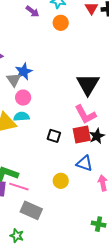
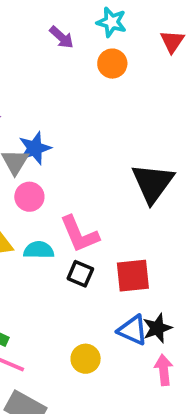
pink L-shape: (85, 114) -> (79, 234), moved
cyan semicircle: (21, 117) -> (39, 250), moved
black star: (97, 136) -> (157, 328), moved

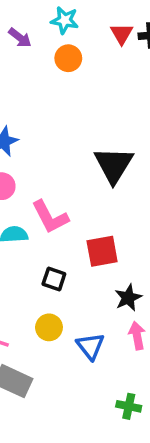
black square: (80, 274) -> (54, 279), moved
blue triangle: (133, 330) -> (90, 346), moved, turned 32
yellow circle: (86, 359) -> (49, 327), moved

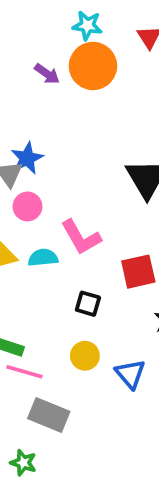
purple arrow: (20, 38) -> (47, 74), moved
orange circle: (68, 58) -> (93, 66), size x1.6

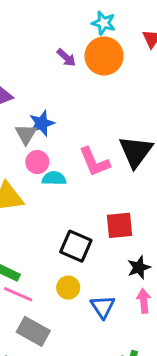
pink L-shape: (81, 237) -> (94, 162), moved
cyan semicircle: (43, 258) -> (54, 178), moved
black square: (88, 304) -> (76, 246), size x1.5

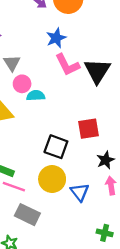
blue star: (42, 123) -> (56, 38), moved
pink L-shape: (94, 162) -> (67, 65), moved
yellow circle: (68, 288) -> (52, 179), size x1.5

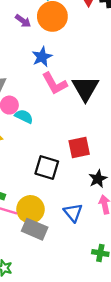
cyan semicircle: (36, 96) -> (24, 116), turned 30
yellow circle: (52, 179) -> (30, 209), moved
gray rectangle: (27, 215) -> (35, 229), moved

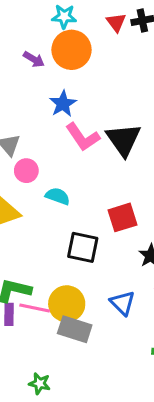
cyan semicircle: (24, 116) -> (58, 196), moved

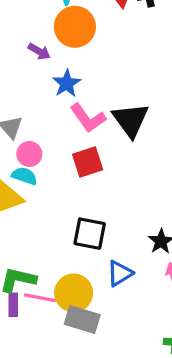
purple arrow: (34, 59) -> (39, 51), moved
cyan semicircle: (58, 196) -> (24, 176), moved
red square: (123, 217) -> (88, 162), moved
blue triangle: (123, 303) -> (120, 273), moved, turned 44

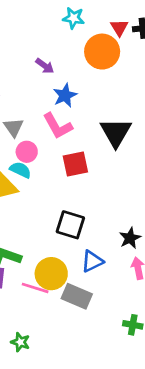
orange circle: (75, 27) -> (102, 52), moved
pink L-shape: (88, 118) -> (58, 126), moved
pink line: (40, 298) -> (35, 288), moved
gray rectangle: (82, 319) -> (77, 296), moved

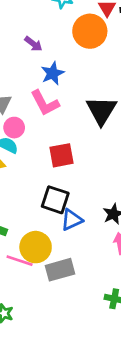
red square: (75, 164) -> (62, 155), moved
blue triangle: (92, 261) -> (72, 220), moved
gray rectangle: (77, 296) -> (60, 270), turned -40

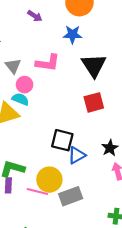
blue star: (53, 73) -> (72, 34), moved, turned 30
pink L-shape: (45, 103) -> (48, 63), turned -50
red square: (62, 155) -> (94, 102), moved

